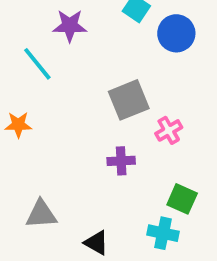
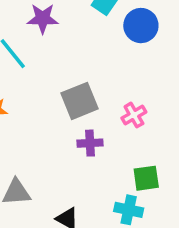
gray square: (129, 100) -> (79, 101), moved
green square: (182, 199) -> (146, 178), turned -32

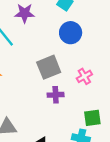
blue circle: (141, 26) -> (71, 33), moved

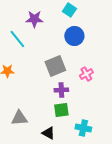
green square: (92, 118) -> (61, 110), moved

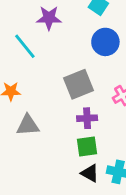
gray triangle: (19, 118) -> (28, 125), moved
black triangle: (48, 133) -> (90, 173), moved

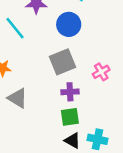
blue circle: (105, 42) -> (69, 24), moved
gray triangle: (28, 125) -> (18, 98), turned 35

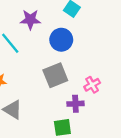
purple cross: (70, 92) -> (75, 104), moved

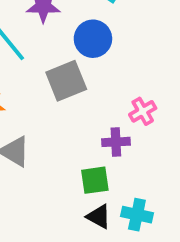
gray square: (55, 75) -> (66, 81), moved

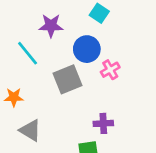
pink cross: (143, 111) -> (110, 70), moved

